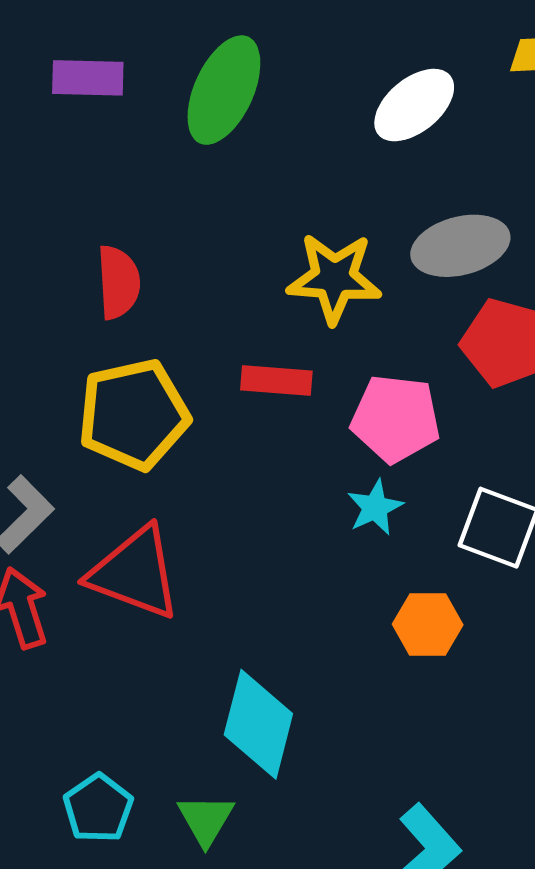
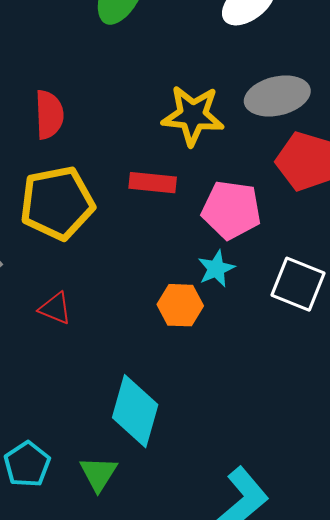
red triangle: (135, 573) -> (55, 308), size x0.5
orange hexagon: (428, 625) -> (180, 305), moved

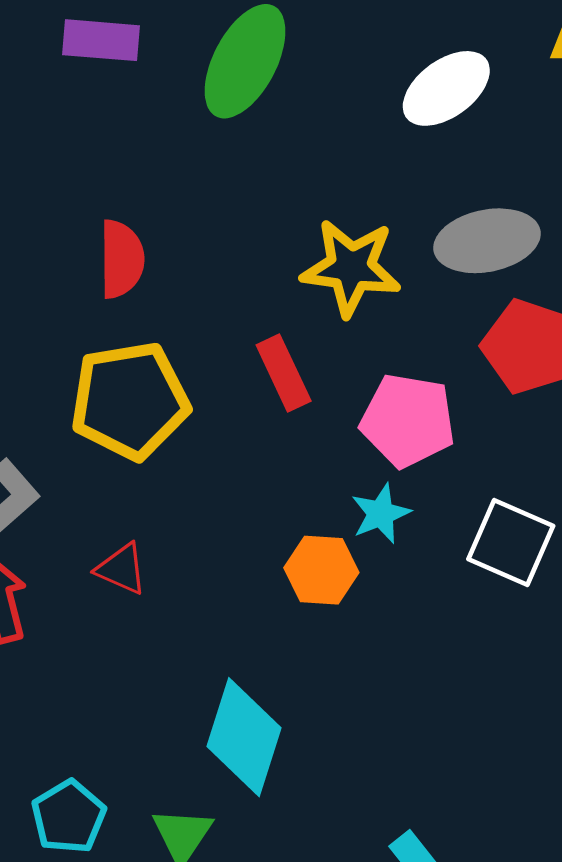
red rectangle: (153, 183) -> (284, 373), turned 57

